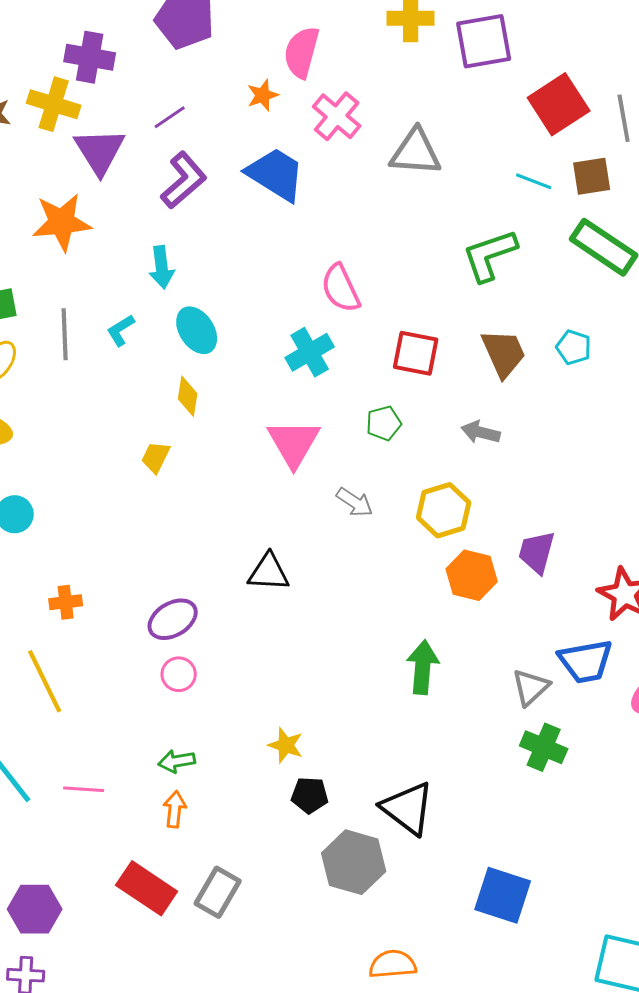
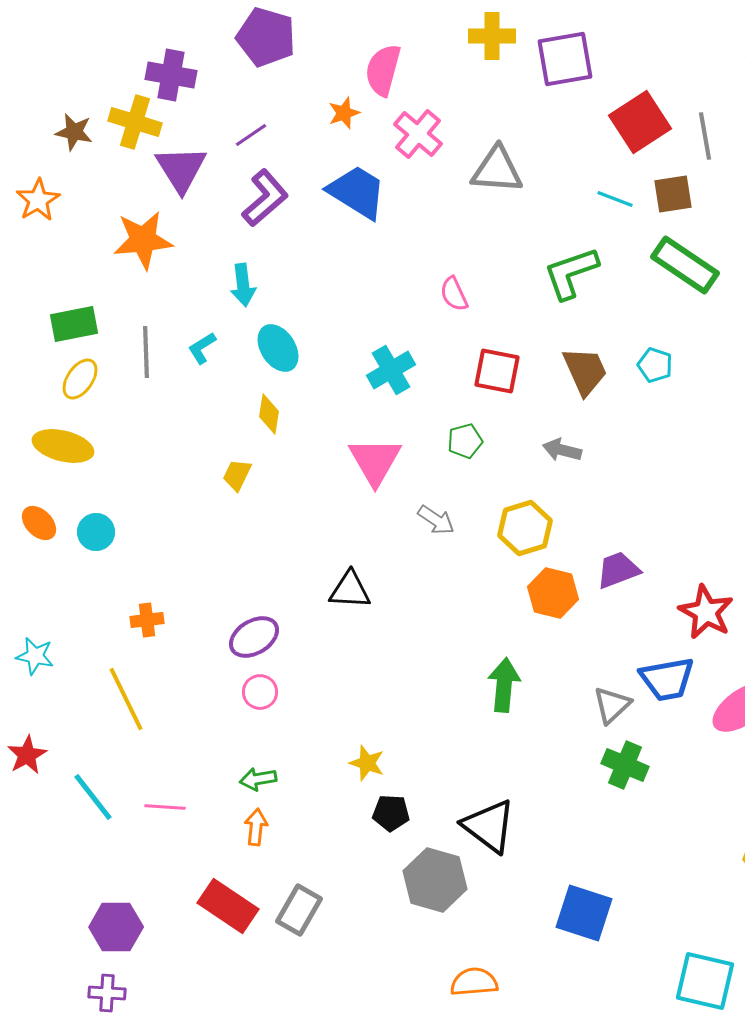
pink semicircle: (341, 288) -> (454, 294), moved, size x0.7
purple trapezoid: (537, 552) -> (618, 570), turned 54

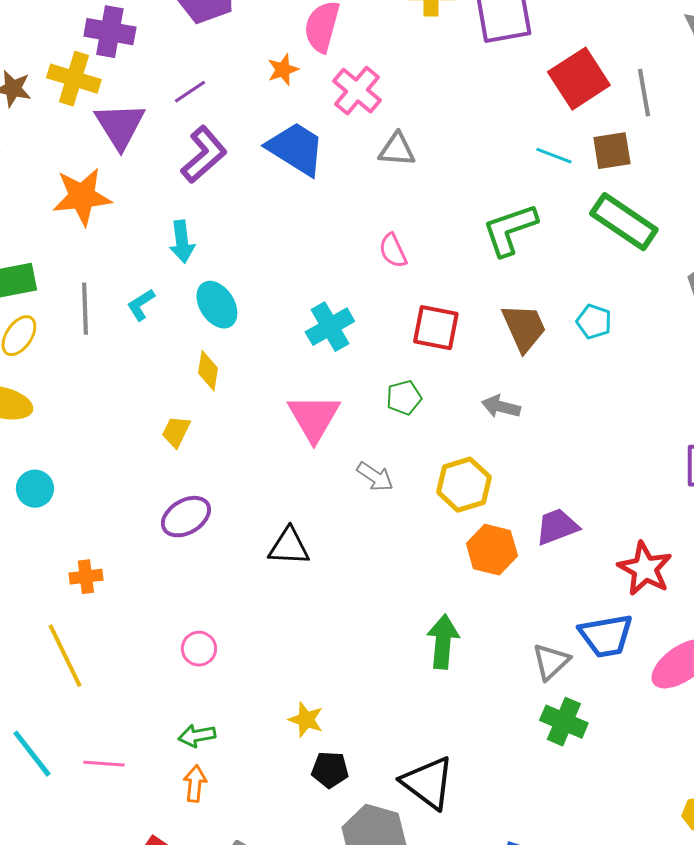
gray triangle: (497, 170) -> (397, 150), moved, size x0.7
purple ellipse: (254, 637) -> (186, 517), moved

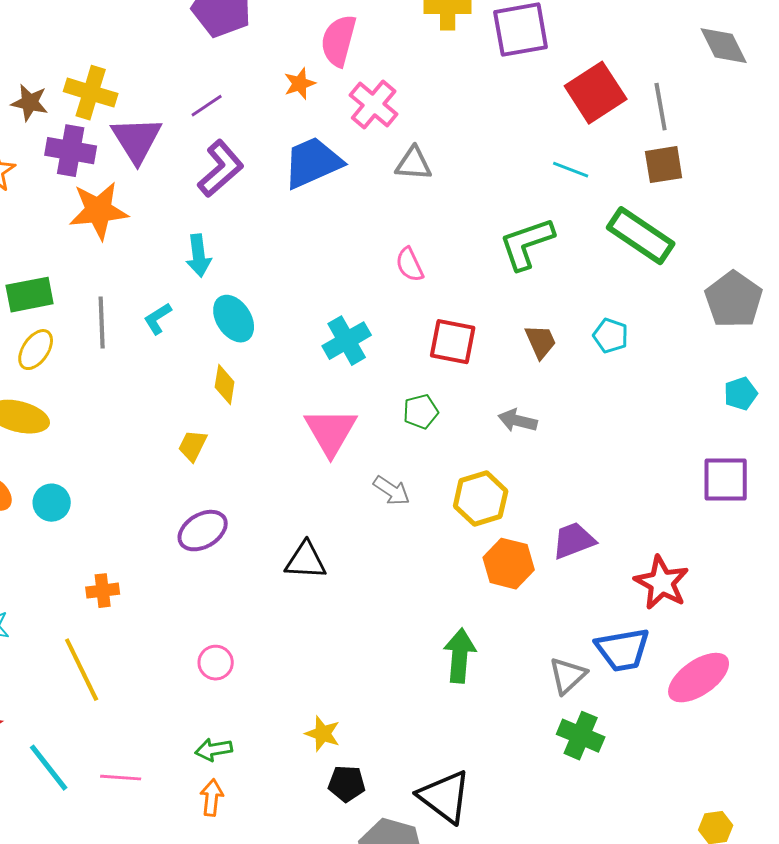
purple cross: (110, 32) -> (71, 151), moved
blue trapezoid: (296, 149) -> (313, 163), turned -56
brown square: (612, 151) -> (664, 165), moved
brown trapezoid: (524, 328) -> (541, 342), size x0.7

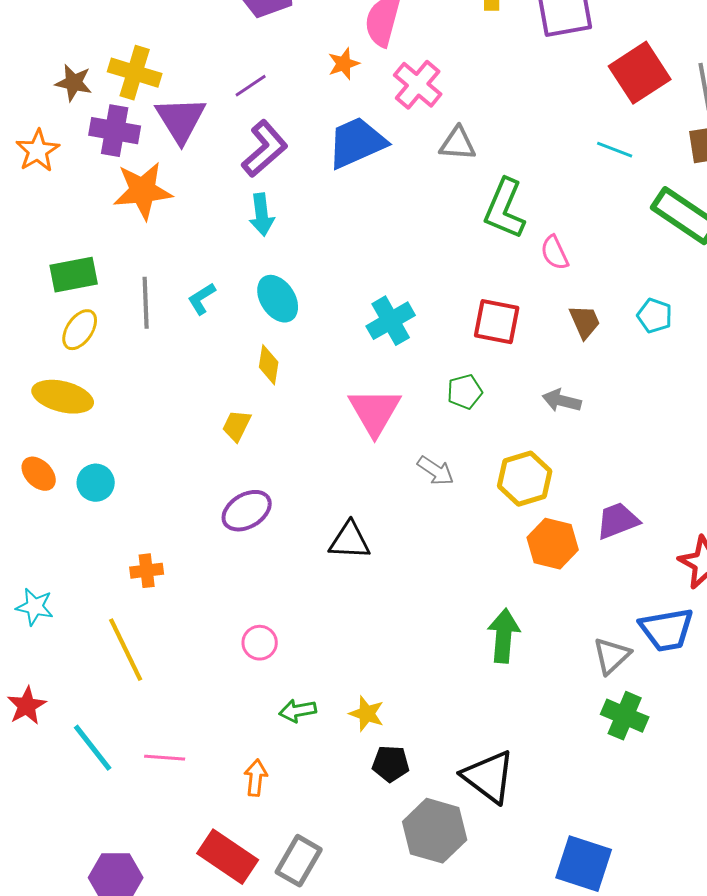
green L-shape: (527, 244) -> (505, 209), moved, turned -48
cyan arrow: (199, 256) -> (262, 215), moved
pink semicircle: (410, 265) -> (555, 253), moved
green arrow: (214, 750) -> (298, 711), moved

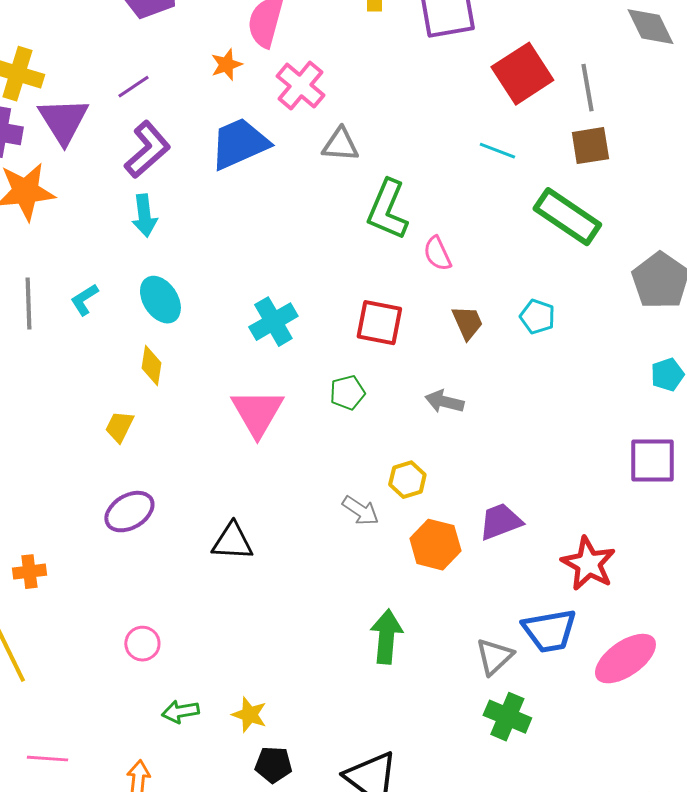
gray arrow: (436, 471) -> (360, 511), moved
yellow hexagon: (525, 479) -> (407, 480), size x0.7

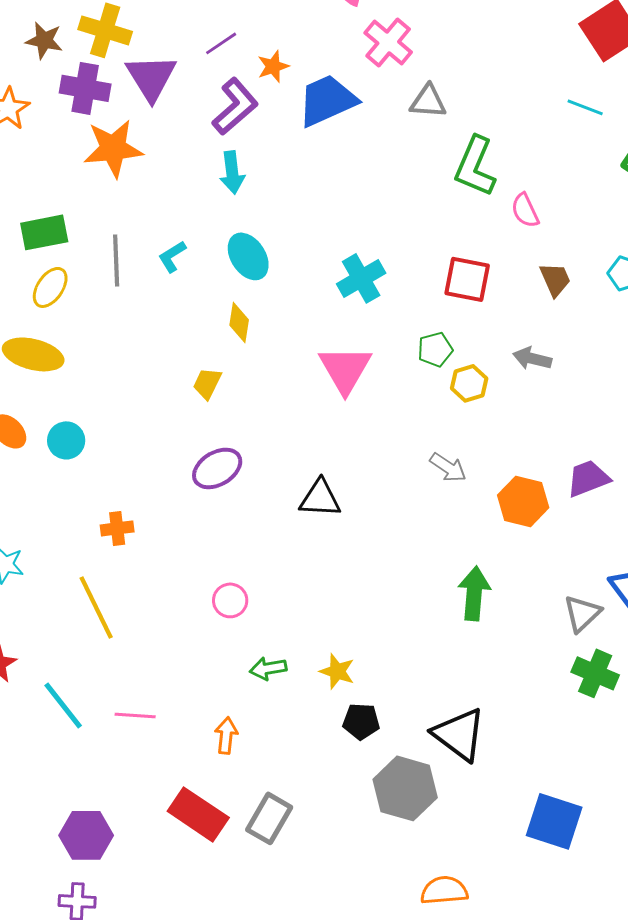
orange star: (226, 65) -> (273, 66), moved
yellow hexagon: (407, 480) -> (469, 383), moved

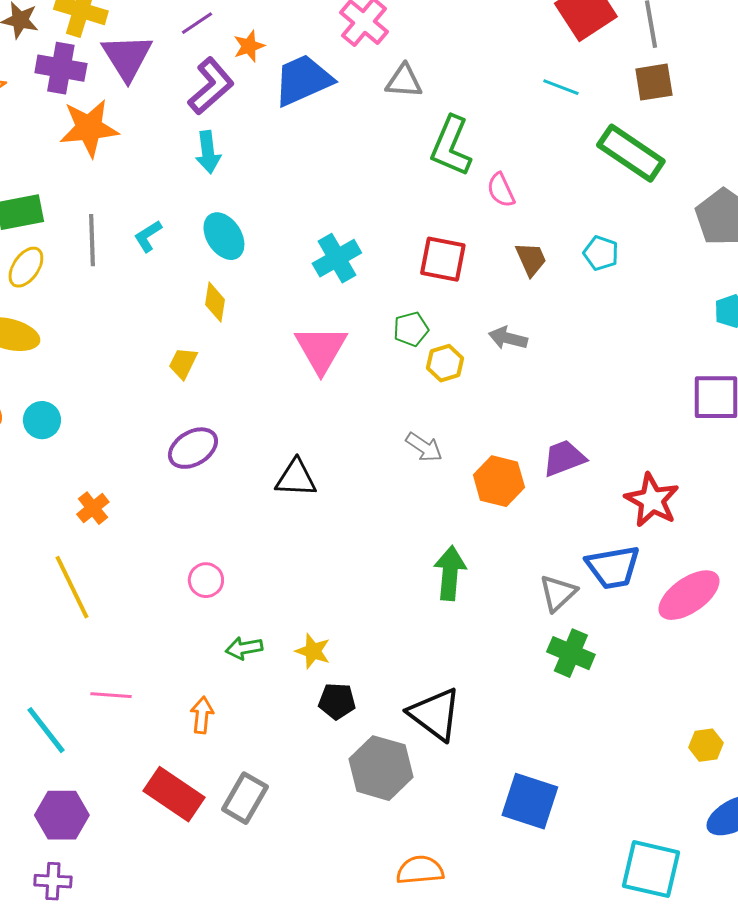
orange cross: (117, 528) -> (93, 508), turned -32
cyan line: (63, 705) -> (46, 730), moved

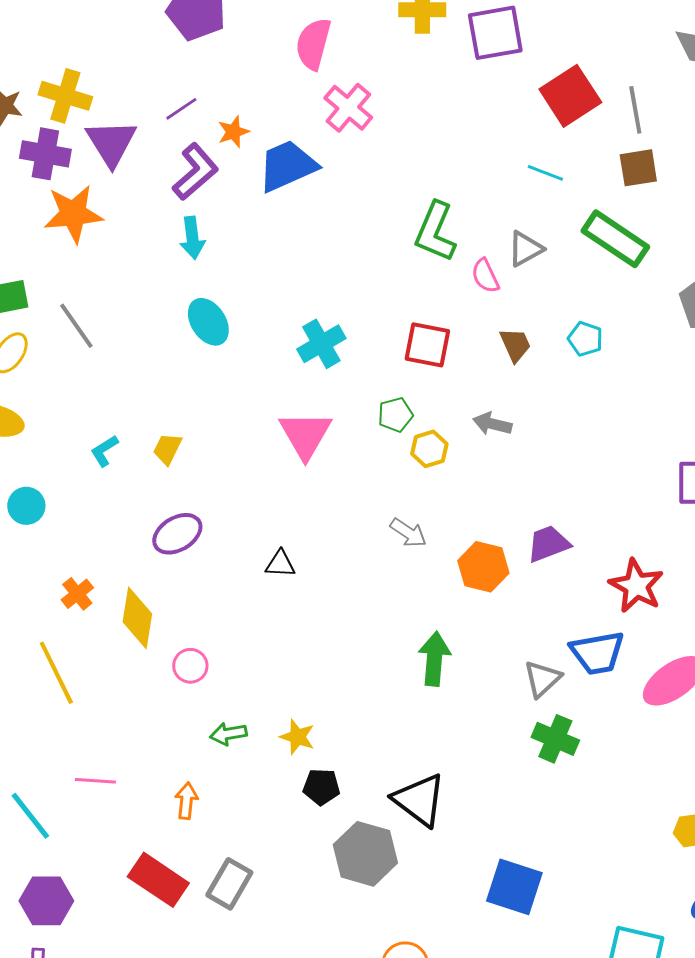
gray triangle: (404, 81) -> (525, 249), moved, turned -33
cyan L-shape: (148, 236) -> (104, 451), moved
gray line: (92, 240) -> (76, 326), turned -33
yellow diamond: (215, 302) -> (137, 618), moved, size x1.5
black triangle: (296, 478) -> (280, 564), size x0.7

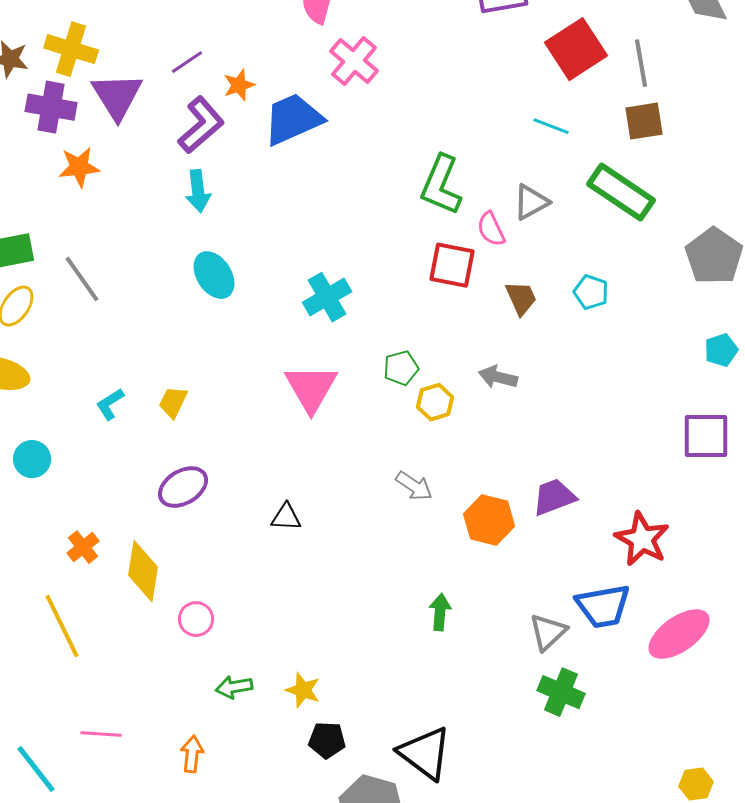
orange star: (73, 214) -> (79, 167), size x0.7
red square: (427, 345) -> (452, 265), moved
green arrow: (434, 659) -> (440, 612), size x0.7

